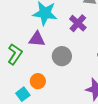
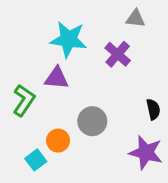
gray circle: (62, 56) -> (92, 121), moved

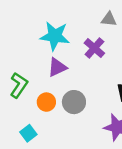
purple triangle: (57, 78) -> (57, 67), moved, turned -30
orange circle: (58, 141) -> (46, 102), moved

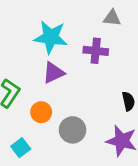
purple cross: (94, 48) -> (96, 51), turned -35
gray circle: (74, 102) -> (73, 130), moved

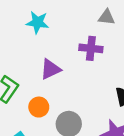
cyan star: (51, 37) -> (37, 22), moved, size x0.7

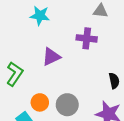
orange circle: (39, 107) -> (40, 102), moved

